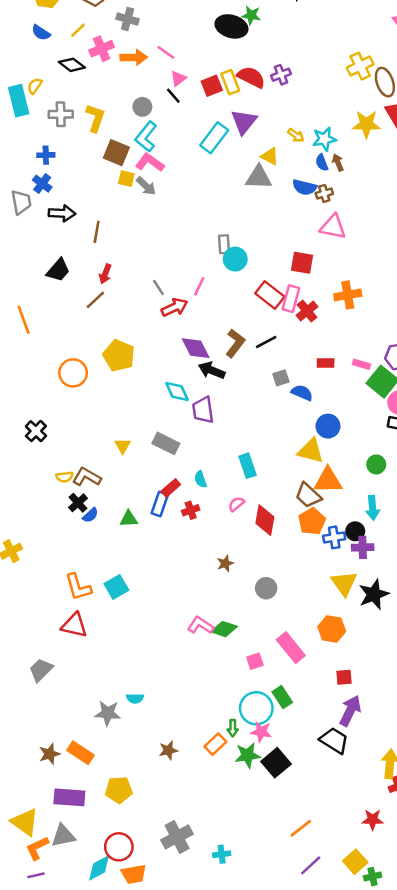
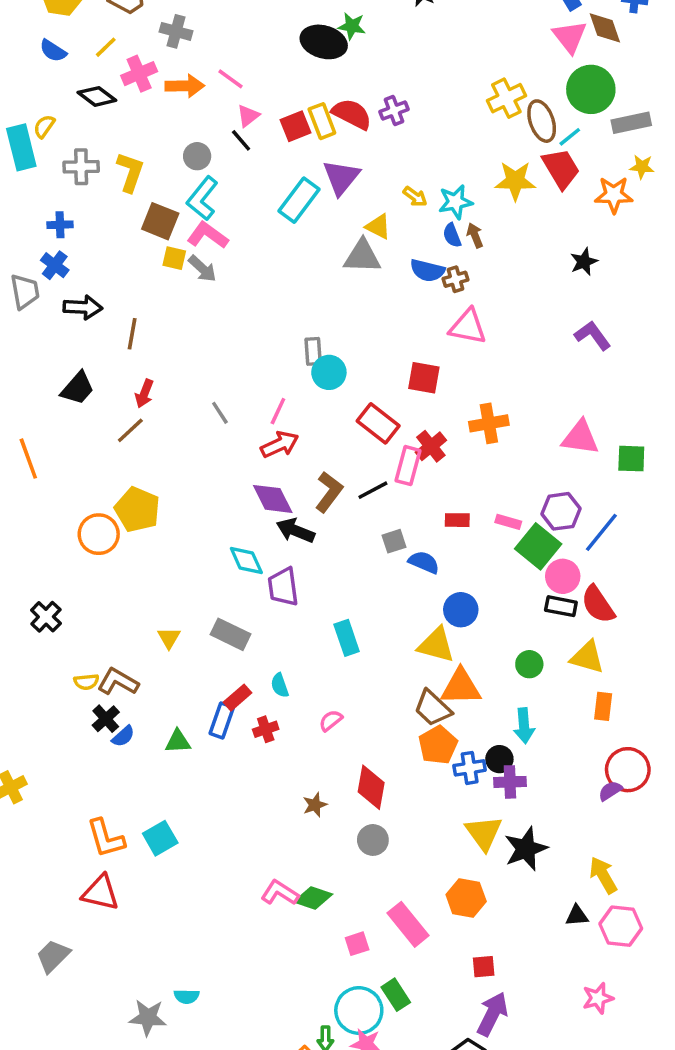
pink rectangle: (291, 299) -> (408, 466), moved
red arrow: (175, 307) -> (280, 444), moved
yellow pentagon: (119, 356) -> (137, 510), moved
cyan rectangle: (248, 466) -> (347, 638), moved
red diamond: (265, 520) -> (371, 787), moved

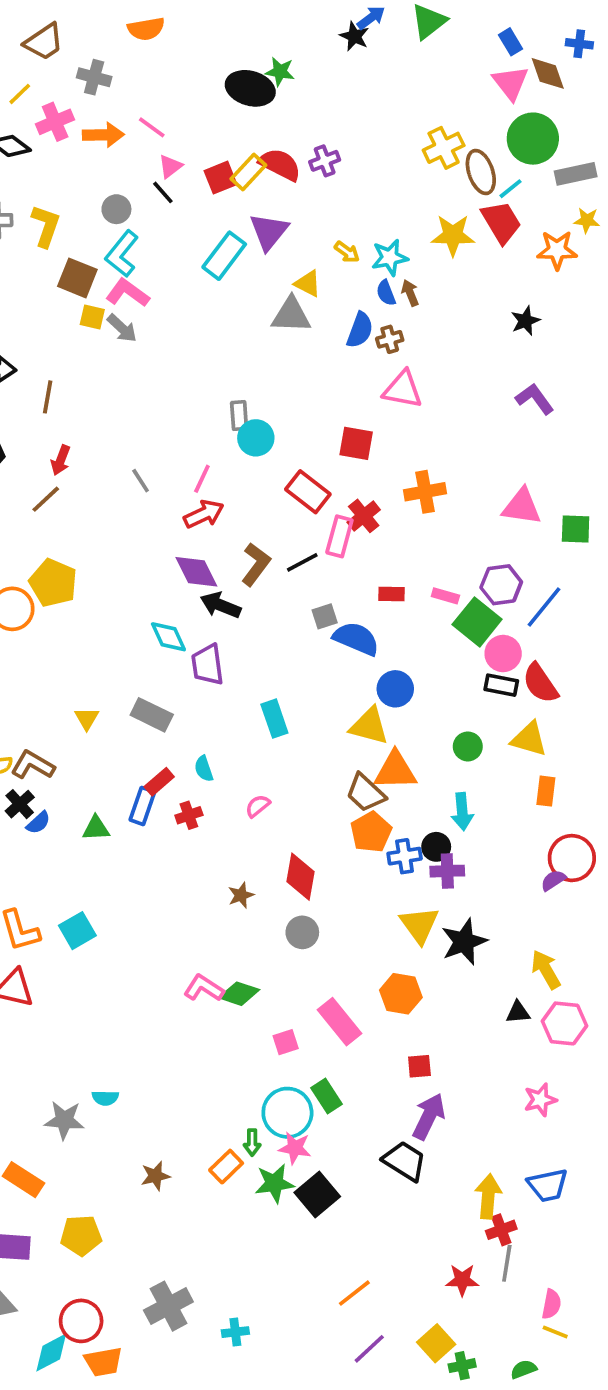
yellow rectangle: (322, 121) -> (248, 172), turned 64
blue semicircle: (427, 270) -> (360, 330), turned -84
blue semicircle: (424, 562) -> (356, 639), size x1.4

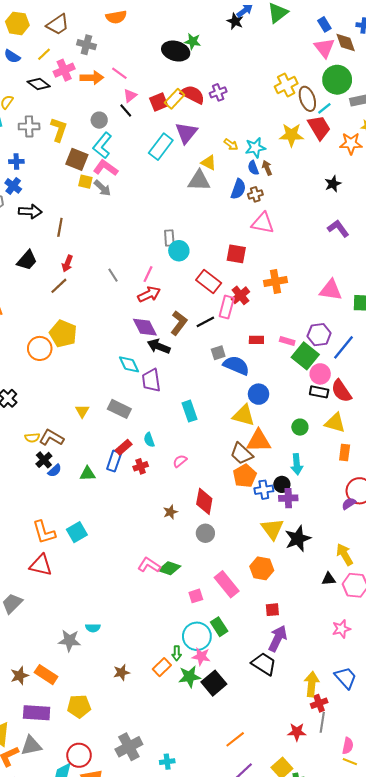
blue trapezoid: (548, 1185) -> (346, 678), turned -120

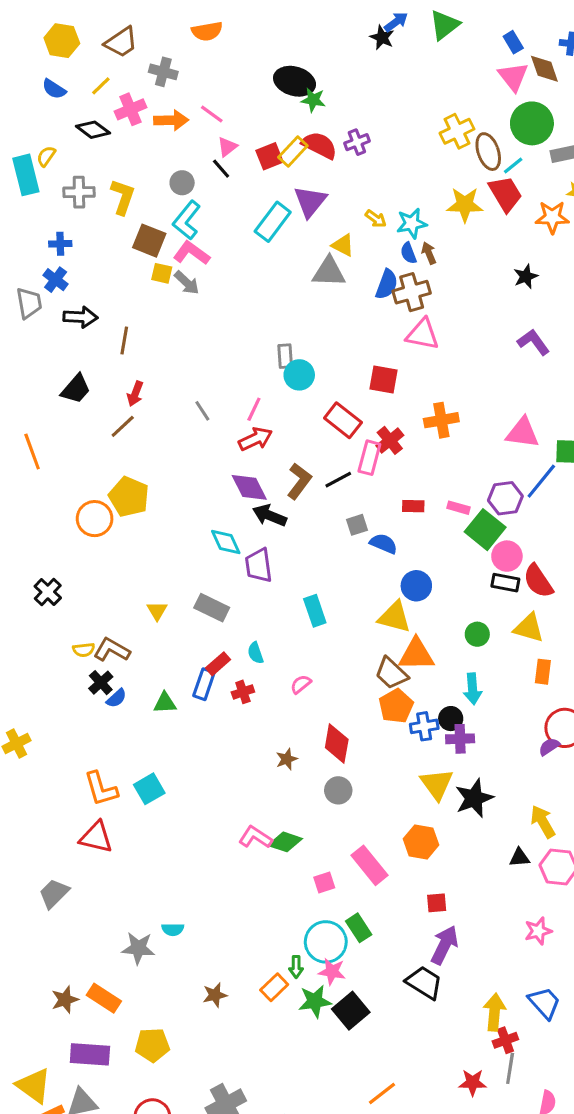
green star: (193, 41) -> (313, 100), moved
brown cross: (255, 194) -> (412, 292), size x1.6
blue line: (343, 347) -> (541, 481), moved
blue semicircle: (236, 365) -> (384, 544), size x0.7

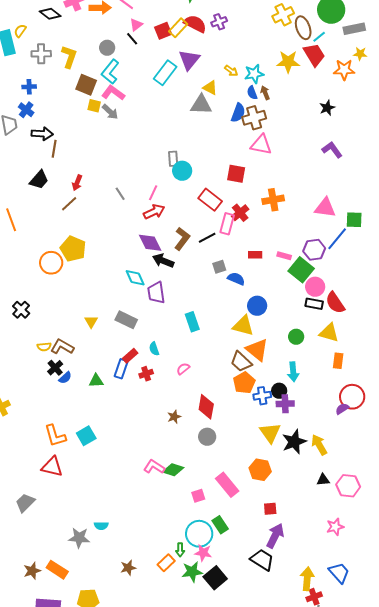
brown line: (124, 341) -> (54, 149), moved
orange triangle: (416, 654) -> (257, 350), turned 40
yellow arrow: (543, 822) -> (319, 445), moved

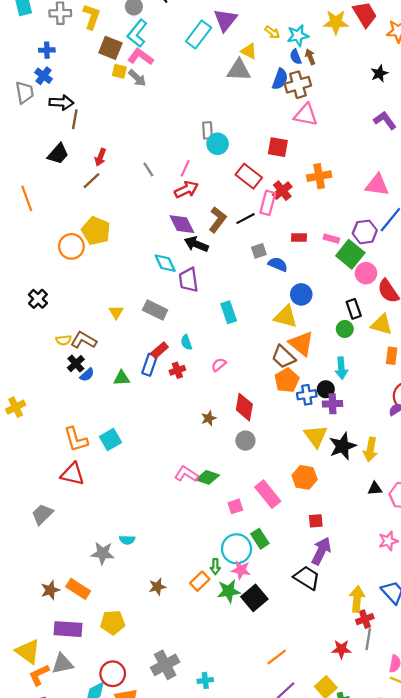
black rectangle: (314, 304) -> (354, 309), moved, turned 60
yellow arrow: (319, 445) -> (370, 449), turned -140

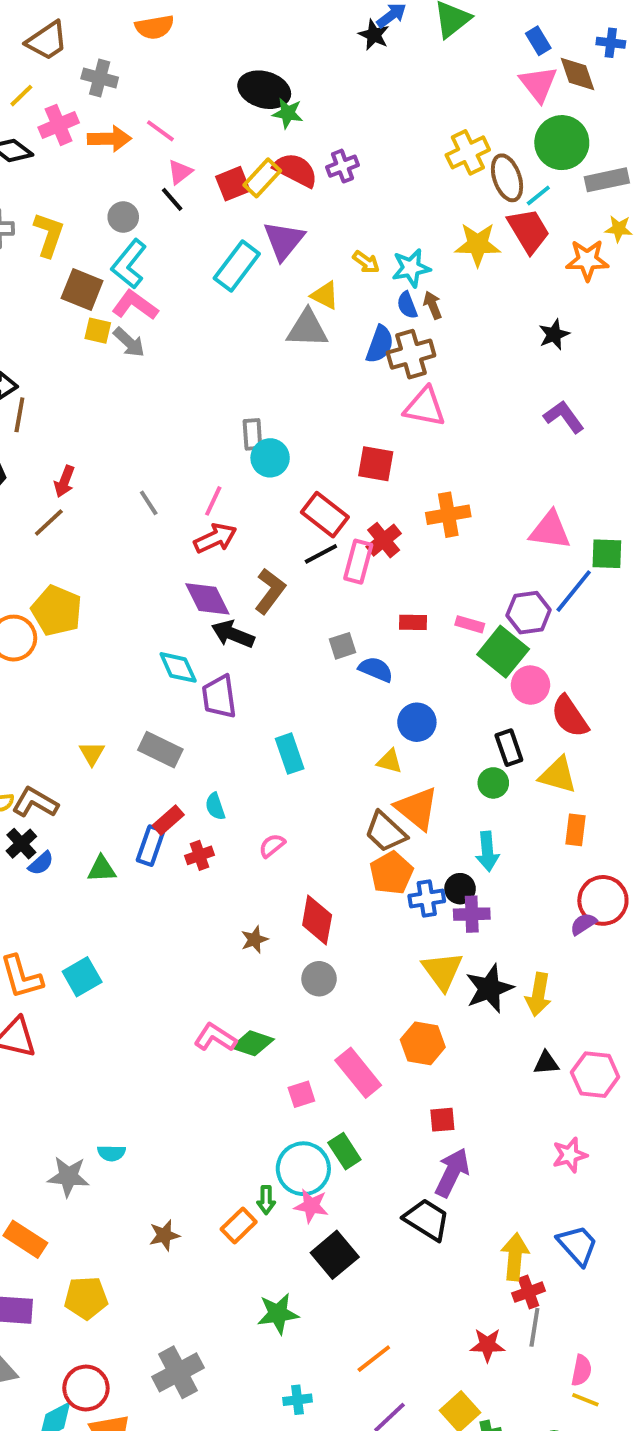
black line: (245, 219) -> (321, 554), moved
yellow triangle: (286, 317) -> (390, 761), size x0.6
green star: (229, 591) -> (278, 1314), moved
cyan cross: (205, 680) -> (297, 1400), moved

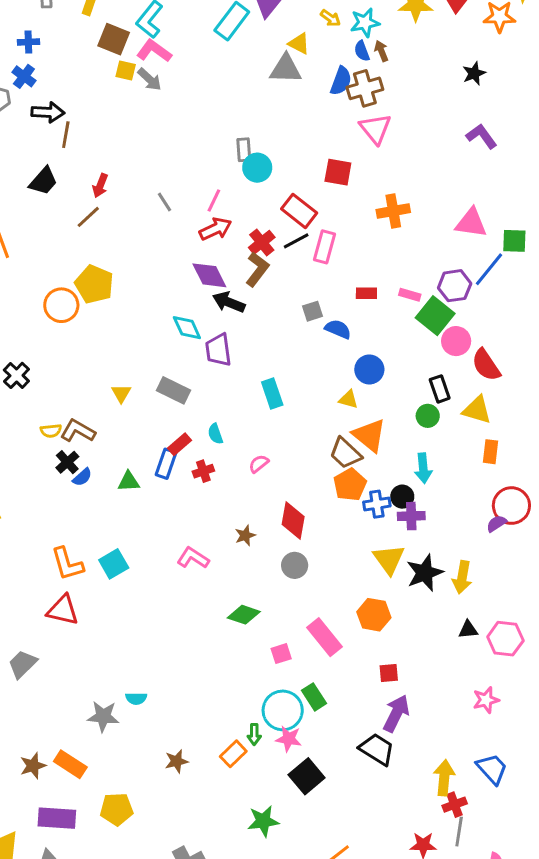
pink triangle: (425, 407) -> (375, 129), turned 40
red cross: (384, 540) -> (262, 242), moved
pink L-shape: (215, 1037) -> (193, 558), moved

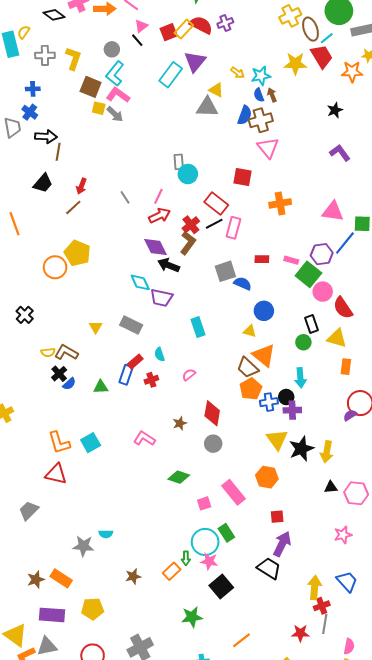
gray square: (313, 311) -> (225, 271), size x1.5
purple trapezoid: (218, 350) -> (162, 298), turned -70

